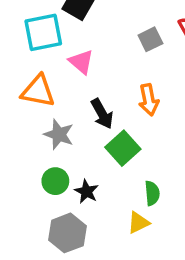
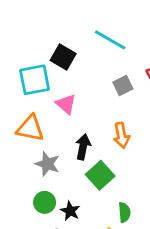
black arrow: (102, 114) -> (83, 147), turned -140

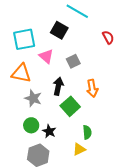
black square: (63, 57) -> (59, 30), moved
gray square: (123, 86) -> (73, 61), moved
orange arrow: (122, 135) -> (92, 88), moved

